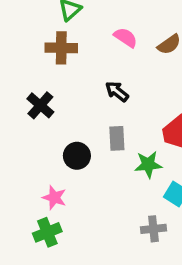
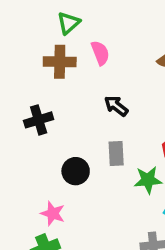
pink semicircle: (126, 37) -> (100, 53), moved, turned 35
black cross: (40, 105) -> (39, 120), turned 32

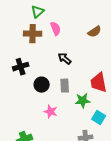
black circle: (76, 171) -> (42, 85), moved
pink star: (53, 213) -> (51, 112), moved

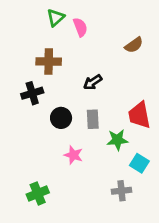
pink semicircle: (56, 29) -> (80, 27), moved
brown cross: (33, 34) -> (49, 62), moved
black arrow: (65, 59) -> (93, 82), turned -72

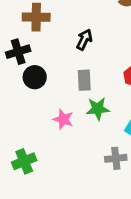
black arrow: (93, 82) -> (84, 40), turned 150
black circle: (61, 118) -> (35, 77), moved
green star: (117, 140) -> (98, 109), moved

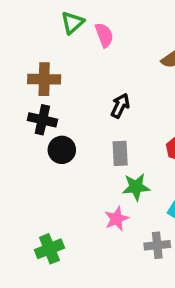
brown cross: (36, 17) -> (44, 79), moved
black cross: (18, 52) -> (42, 120), turned 30
pink star: (63, 119) -> (117, 219), moved, turned 30

